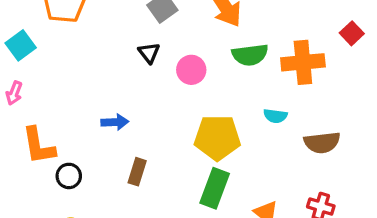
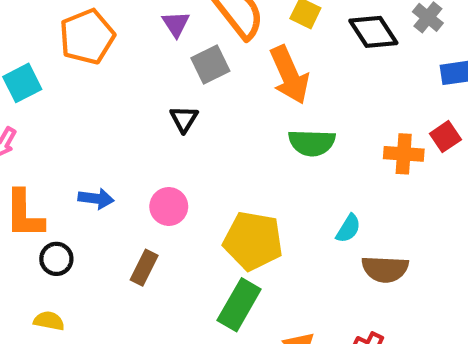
orange cross: (303, 62) -> (404, 154), moved, size x0.7
pink circle: (191, 70) -> (169, 206), moved
cyan semicircle: (275, 116) -> (348, 228), moved, turned -75
blue arrow: (115, 122) -> (96, 199), moved

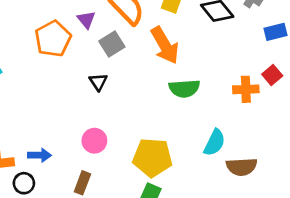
orange pentagon: (87, 37) -> (53, 39), moved
blue arrow: (96, 199) -> (39, 155), moved
cyan semicircle: (348, 228) -> (215, 143), size x1.4

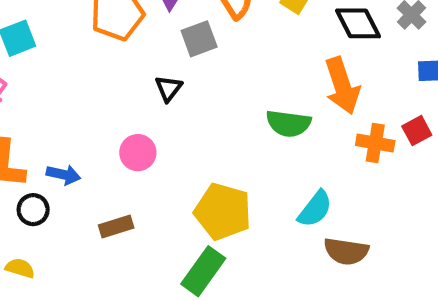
orange arrow: (165, 45) -> (342, 86), moved
pink circle: (94, 141) -> (138, 153), moved
brown rectangle: (82, 183) -> (116, 227), turned 40

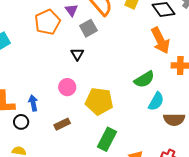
green semicircle: (288, 123) -> (144, 79), moved, turned -30
blue arrow: (64, 175) -> (33, 103), turned -105
yellow pentagon: (223, 212) -> (99, 101), moved

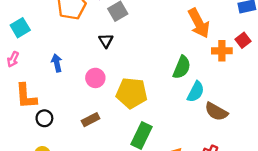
green semicircle: (144, 79) -> (182, 67), turned -35
blue arrow: (33, 103) -> (57, 63), moved
brown semicircle: (174, 119) -> (216, 112), turned 30

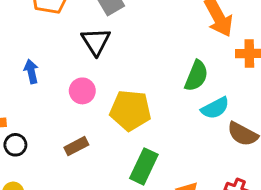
black triangle: (106, 41) -> (96, 41), size x1.5
cyan semicircle: (196, 92) -> (215, 108), turned 35

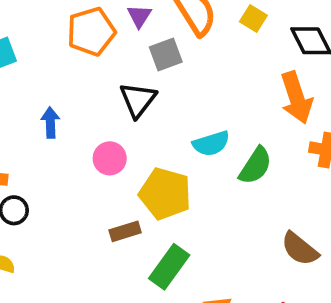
cyan semicircle: (215, 108) -> (211, 144), moved
brown rectangle: (76, 146) -> (125, 231), moved

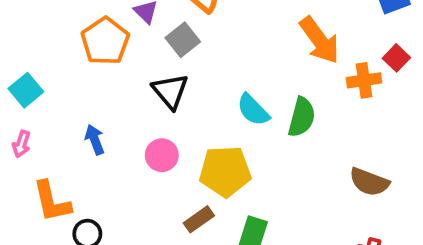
cyan semicircle: (211, 144) -> (253, 110), turned 81

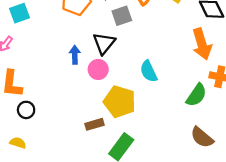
green semicircle: (302, 117) -> (196, 95), moved
blue arrow: (95, 140) -> (75, 55), moved
pink circle: (162, 155) -> (98, 69), moved

